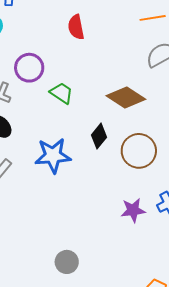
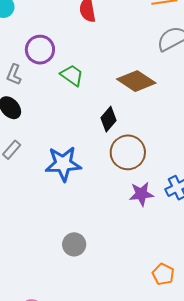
brown circle: (139, 151) -> (128, 152), moved
blue star: (53, 156) -> (63, 164), moved

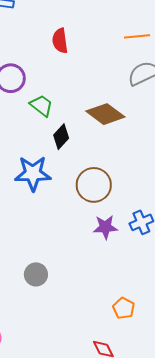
black diamond: (109, 119) -> (61, 137), moved
blue star: (63, 164) -> (33, 173), moved

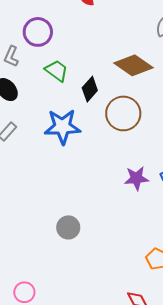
green trapezoid: (41, 105) -> (57, 71), moved
brown circle: (94, 185) -> (123, 113), moved

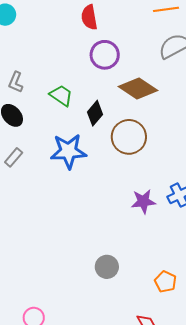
purple circle: (38, 32) -> (105, 55), moved
gray circle: (68, 227) -> (107, 267), moved

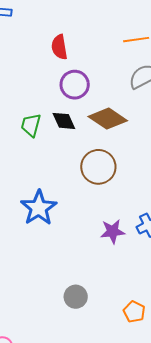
green trapezoid: (61, 95) -> (31, 125), turned -110
black diamond: (95, 113) -> (64, 121), moved, turned -65
blue star: (68, 151) -> (39, 208), moved, turned -30

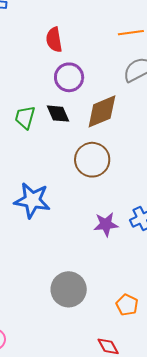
brown diamond: (108, 119) -> (102, 111), turned -57
blue star: (39, 208) -> (32, 200), turned -30
gray circle: (76, 297) -> (69, 289), size x1.5

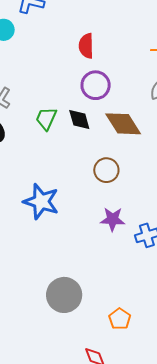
brown diamond: (102, 111) -> (123, 124), turned 72
brown circle: (92, 160) -> (106, 170), size x0.7
purple star: (106, 224) -> (113, 219), moved

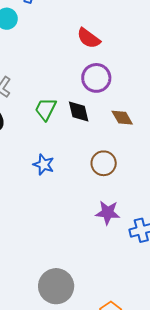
red semicircle: (86, 46) -> (89, 38), turned -55
brown diamond: (123, 124) -> (122, 118), size x0.6
blue star: (41, 202) -> (44, 165), moved, size x0.6

